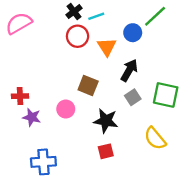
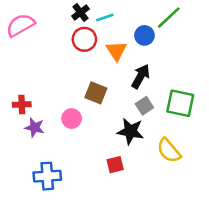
black star: (106, 121) -> (130, 131), moved

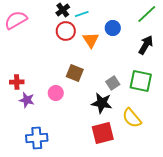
green line: (169, 18) -> (147, 14), moved
black arrow: (141, 76) -> (146, 45), moved
red square: (115, 165) -> (103, 133), moved, size x1.6

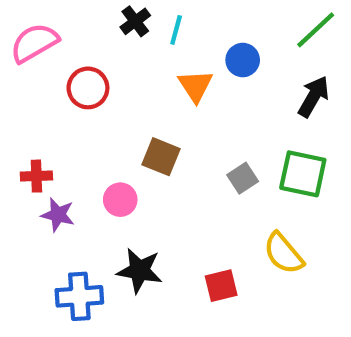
cyan line: (82, 14) -> (176, 30), turned -56
red circle: (66, 31) -> (88, 88), moved
black star: (102, 103) -> (140, 271), moved
red square: (103, 133) -> (221, 286), size x0.7

